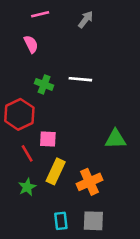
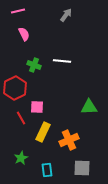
pink line: (40, 14) -> (18, 11), moved
green star: (27, 187) -> (21, 158), moved
gray square: (93, 221) -> (82, 168), moved

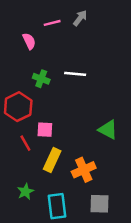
pink line: (18, 11) -> (52, 23), moved
green triangle: (89, 107) -> (108, 130), turned 30
cyan rectangle: (47, 170) -> (57, 206), size x1.5

